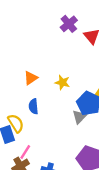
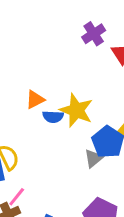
yellow star: (62, 82) -> (76, 110), size x1.6
blue semicircle: (33, 106) -> (53, 117), moved, turned -88

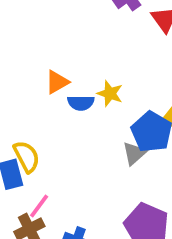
yellow star: (76, 110) -> (110, 94), size x0.6

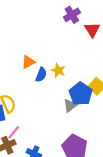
blue semicircle: (81, 103) -> (41, 75), turned -72

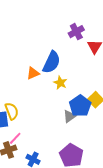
blue semicircle: (41, 75) -> (52, 62), moved, size x1.6

